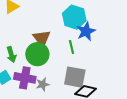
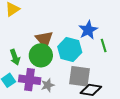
cyan hexagon: (74, 17) -> (70, 50), moved
green line: (72, 47) -> (104, 46), moved

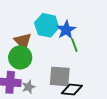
green line: (104, 46) -> (74, 45), moved
cyan hexagon: (70, 50) -> (47, 25), moved

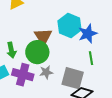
green line: (74, 45) -> (91, 58), moved
gray star: (29, 87) -> (46, 72), moved

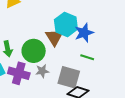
brown triangle: (43, 37) -> (54, 37), moved
green line: (91, 58) -> (87, 57), turned -64

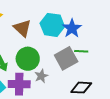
brown triangle: (54, 37) -> (22, 28), moved
gray square: (69, 77) -> (66, 58), moved, turned -30

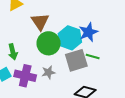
cyan hexagon: (52, 25) -> (70, 38), moved
green circle: (28, 59) -> (49, 43), moved

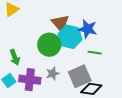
brown triangle: (40, 22) -> (60, 23), moved
blue star: (88, 32) -> (88, 29), turned -30
gray square: (76, 60) -> (80, 76), moved

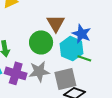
cyan hexagon: (70, 37) -> (71, 49), moved
gray star: (53, 74) -> (39, 72), size x1.5

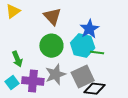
brown triangle: (56, 23) -> (52, 16), moved
blue star: (82, 34) -> (89, 29), turned 30

